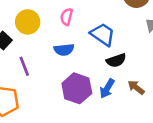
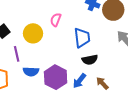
yellow circle: (28, 22) -> (33, 33), moved
blue trapezoid: (103, 34) -> (82, 38), turned 40
blue semicircle: (64, 50) -> (31, 72), moved

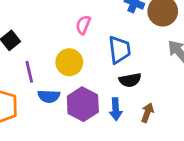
yellow circle: (33, 33) -> (69, 62), moved
blue arrow: (79, 81) -> (116, 109), turned -42
brown arrow: (102, 83) -> (147, 113), turned 64

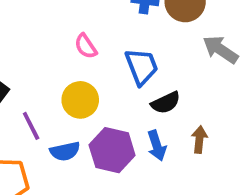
pink semicircle: (83, 25) -> (86, 46), turned -42

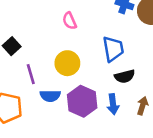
pink semicircle: (86, 46) -> (70, 21), moved

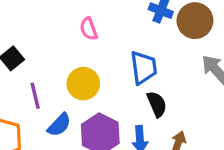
black semicircle: (125, 76) -> (157, 104), turned -102
blue semicircle: (50, 96) -> (59, 125), turned -48

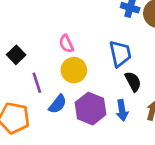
pink semicircle: (89, 29) -> (66, 44), moved

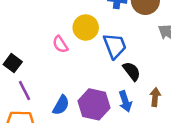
yellow circle: (74, 70) -> (86, 28), moved
purple line: (37, 83) -> (24, 91), moved

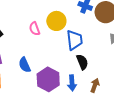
blue semicircle: (61, 105) -> (25, 65), moved, turned 112

